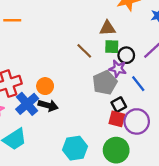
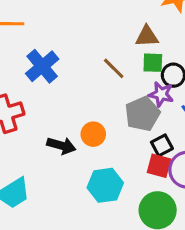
orange circle: (45, 86) -> (93, 134), moved
blue cross: (27, 104) -> (42, 66), moved
cyan hexagon: (75, 148) -> (105, 185), moved

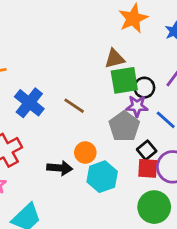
green square: (153, 63) -> (124, 80), size x1.5
brown line: (114, 68) -> (74, 106), moved
cyan hexagon: (105, 185) -> (102, 177), moved

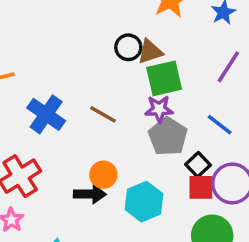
black circle: (144, 88) -> (128, 47), moved
purple star: (137, 106) -> (159, 109), moved
orange circle: (85, 153) -> (103, 175), moved

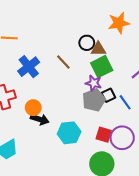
green square: (164, 78) -> (102, 67), turned -30
brown line: (103, 114) -> (63, 62), moved
black square: (198, 165) -> (108, 95), moved
orange circle: (103, 175) -> (33, 108), moved

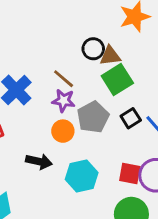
purple star: (94, 83) -> (64, 101), moved
gray pentagon: (94, 100) -> (93, 117), moved
orange circle: (33, 108) -> (63, 131), moved

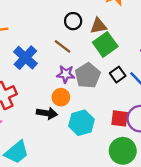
black circle: (93, 49) -> (73, 21), moved
purple star: (64, 101) -> (66, 74), moved
orange circle: (63, 131) -> (61, 97), moved

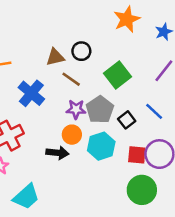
brown triangle: (98, 26) -> (55, 57), moved
black square: (118, 75) -> (127, 120), moved
cyan hexagon: (81, 123) -> (101, 146), moved

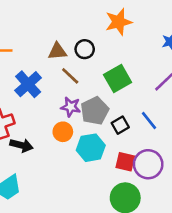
orange star: (127, 19) -> (119, 22), moved
black arrow: (57, 153) -> (21, 145), moved

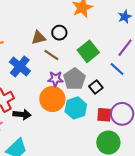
blue line: (149, 121) -> (117, 69), moved
orange circle: (63, 132) -> (52, 99), size x1.6

